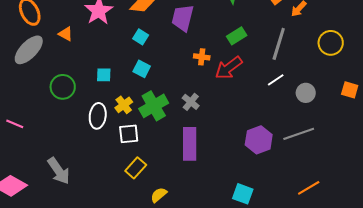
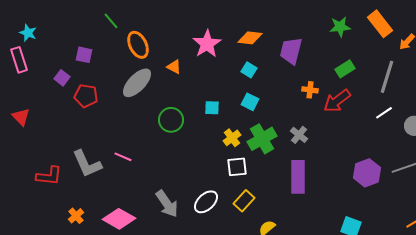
white ellipse: (98, 116) -> (206, 202), moved, turned 40

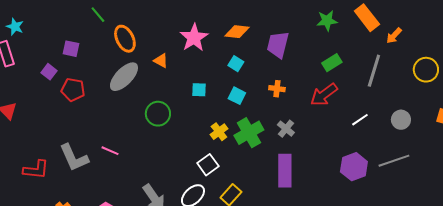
orange cross: (310, 90) -> (277, 89), moved
cyan square: (212, 108) -> (199, 90), moved
white line: (384, 113) -> (360, 120), moved
white square: (237, 167) -> (208, 165), moved, turned -30

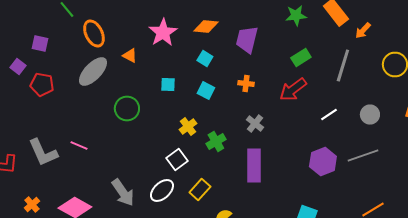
green cross: (249, 133) -> (216, 142), moved, size x0.7

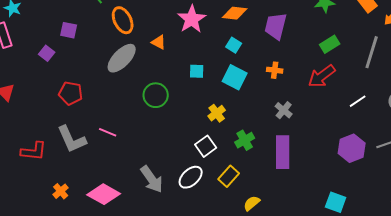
red pentagon: (42, 84) -> (71, 93), moved
cyan square: (206, 90) -> (235, 77), size x1.4
green cross: (216, 142) -> (245, 140), moved

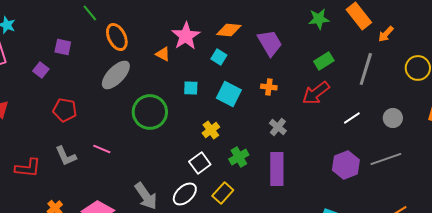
purple trapezoid: (276, 26) -> (270, 43), turned 136
orange triangle: (159, 42) -> (163, 54), moved
cyan square: (234, 45) -> (219, 57), moved
green circle: (156, 95) -> (150, 112), size x1.4
gray L-shape: (72, 139) -> (66, 156), size x0.7

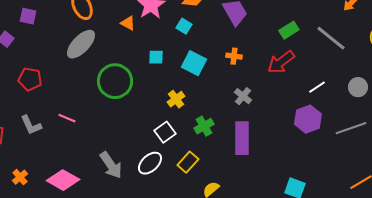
gray line: (366, 69) -> (331, 38), turned -68
purple hexagon: (346, 165) -> (308, 119), moved

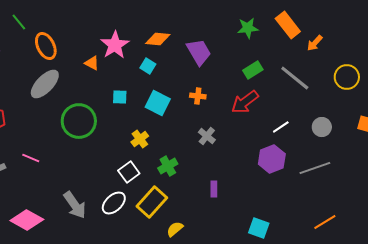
purple rectangle: (242, 138) -> (214, 189), moved, size x0.5
yellow rectangle: (188, 162) -> (152, 202), size x1.4

